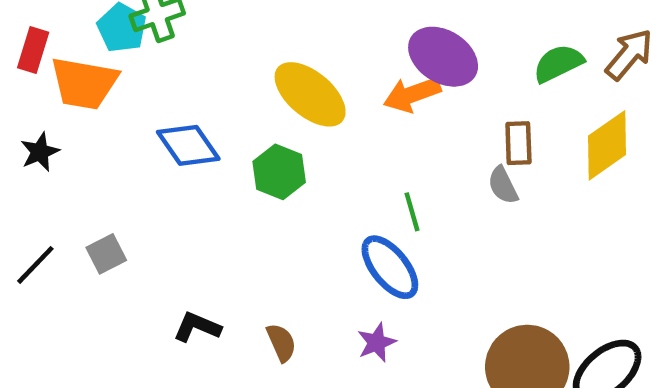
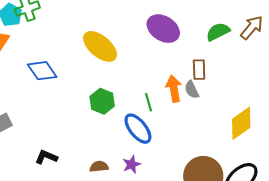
orange arrow: (412, 94) -> (174, 89), moved, turned 100
yellow diamond: (607, 145) -> (241, 123), moved
green hexagon: (279, 172) -> (102, 101), moved
brown semicircle: (281, 343) -> (99, 167), moved, turned -72

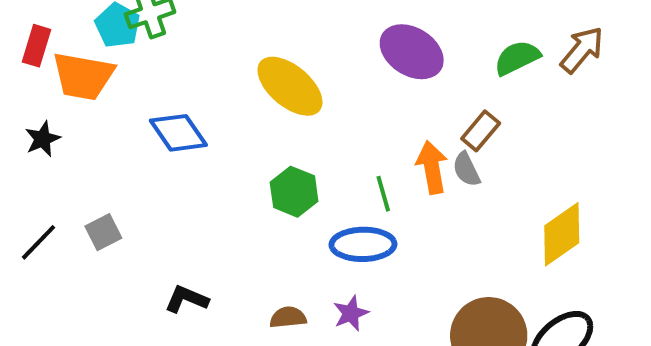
brown rectangle: (199, 70) -> (481, 131), turned 42
blue ellipse: (138, 129) -> (363, 244), turned -52

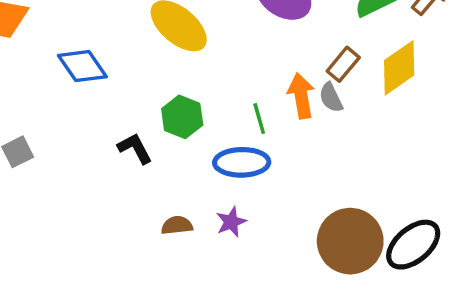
yellow diamond: (562, 234) -> (399, 68), moved
black L-shape: (187, 299) -> (135, 148), moved, turned 39

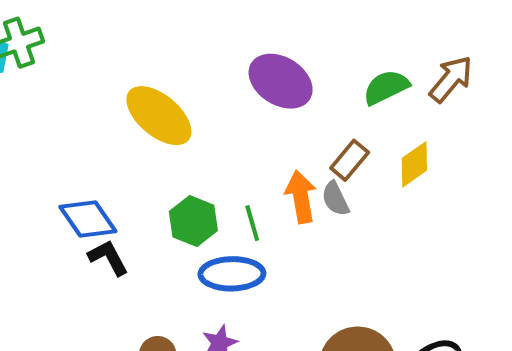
blue diamond: (82, 66) -> (88, 219), moved
yellow diamond: (399, 68) -> (414, 164), size x0.7
green hexagon: (182, 117) -> (193, 221), moved

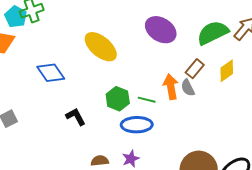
green semicircle: (386, 87) -> (213, 33), size x1.4
blue diamond: (88, 219) -> (51, 73), moved
green line: (252, 223) -> (147, 100), turned -60

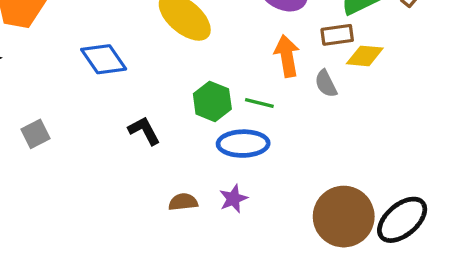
brown rectangle: (195, 69) -> (337, 35), moved, turned 42
yellow diamond: (227, 71) -> (365, 56), moved, turned 40
orange arrow: (171, 87) -> (287, 56), moved

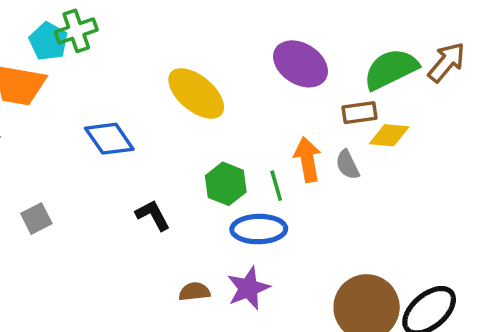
orange arrow: (287, 56) -> (307, 160), moved
green line: (259, 103) -> (276, 186), turned 60
purple star: (233, 199) -> (248, 288), size x1.4

